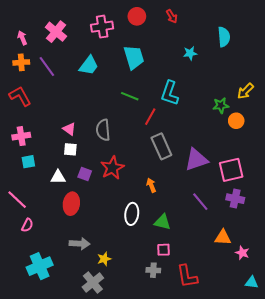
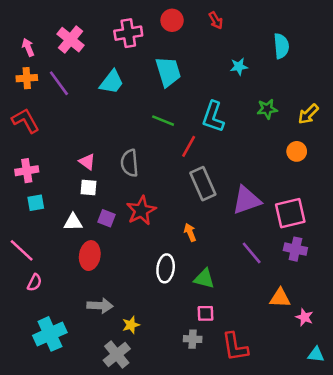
green star: (221, 105) -> (267, 109), moved

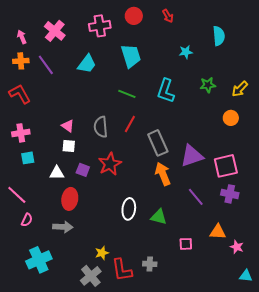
red line: (189, 146) -> (130, 124), moved
orange arrow: (190, 232) -> (163, 174), moved, size x1.6
gray arrow: (100, 306) -> (63, 227), moved
pink square: (205, 313) -> (186, 244), moved
red L-shape: (235, 347) -> (122, 270), moved

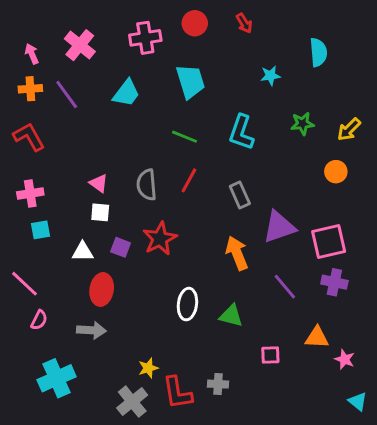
gray rectangle: (158, 143) -> (240, 195), moved, size x0.7
cyan triangle: (246, 276) -> (358, 402), turned 32

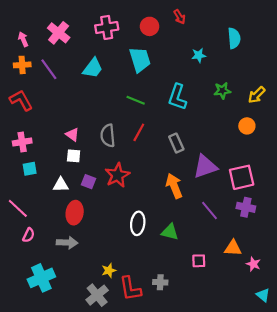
red circle: (195, 23) -> (150, 26), moved

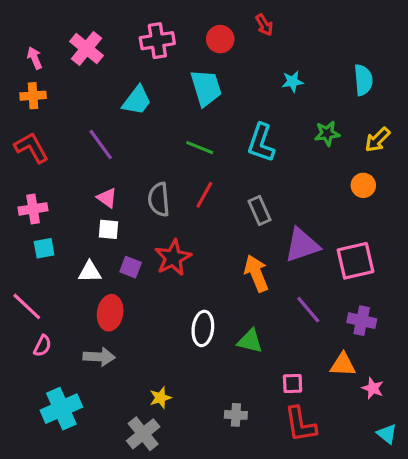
cyan semicircle: (234, 38) -> (363, 80), moved
purple line: (49, 69) -> (101, 144), moved
purple cross: (246, 207) -> (362, 321), moved
red L-shape: (130, 289) -> (300, 424), moved

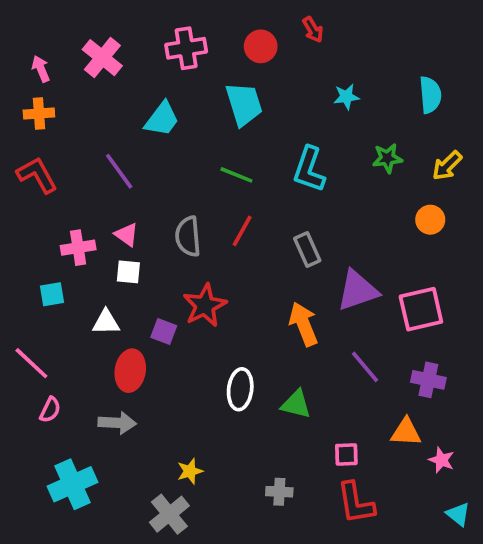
pink cross: (33, 209) -> (78, 248), moved
purple square: (131, 267) -> (164, 331), moved

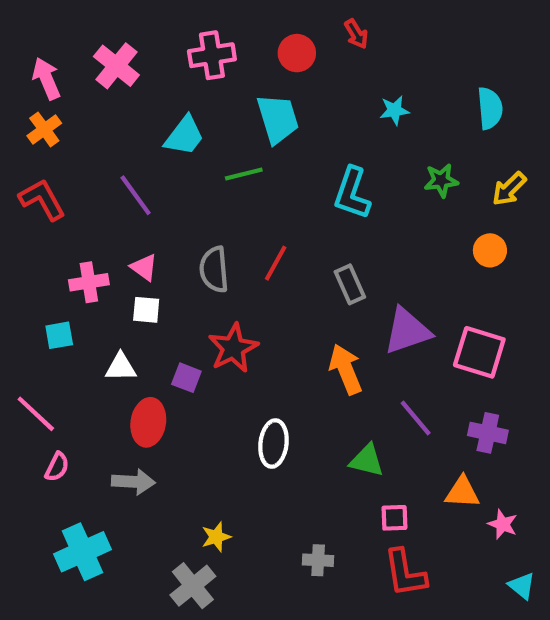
pink arrow: (41, 69) -> (46, 79), size x1.4
orange cross: (39, 113) -> (44, 129), turned -32
green line: (236, 175) -> (244, 174), moved, turned -36
pink square: (421, 309) -> (479, 352), turned 30
green triangle: (296, 404) -> (367, 460), moved

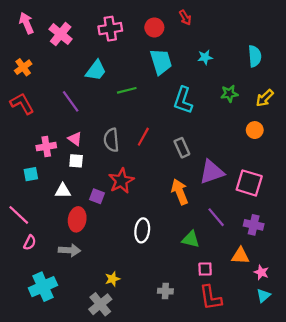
pink arrow: (46, 79) -> (26, 23), moved
cyan trapezoid: (278, 119) -> (161, 62), moved
cyan triangle: (522, 586) -> (264, 295), moved, turned 40

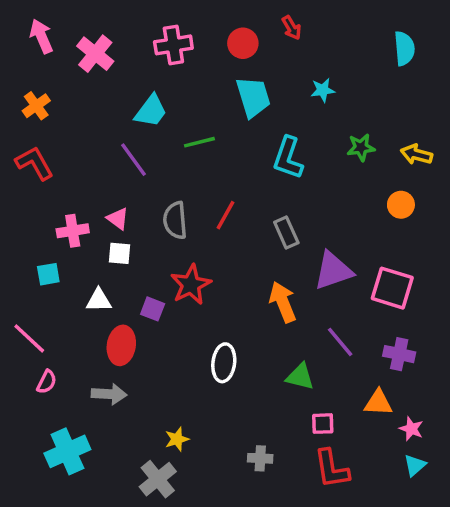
cyan semicircle: (255, 56) -> (404, 48), moved
yellow arrow: (265, 98) -> (417, 154), turned 60
purple line: (71, 101) -> (133, 160), moved

